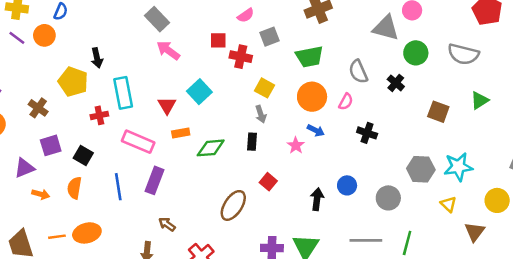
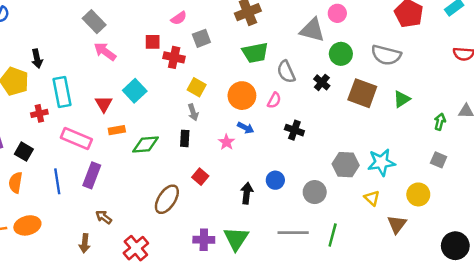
green trapezoid: (310, 57) -> (255, 53), moved
brown square: (438, 112) -> (362, 93), moved, size x1.4

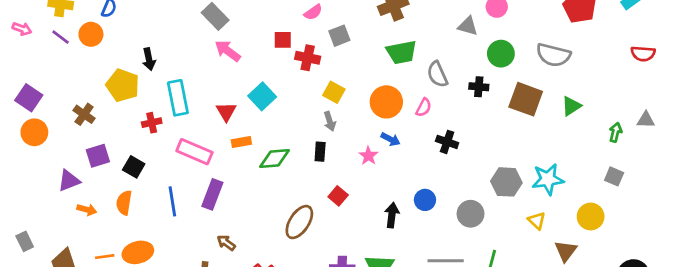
gray triangle: (312, 30) -> (468, 26), size x0.7
black cross: (322, 82) -> (479, 87), turned -35

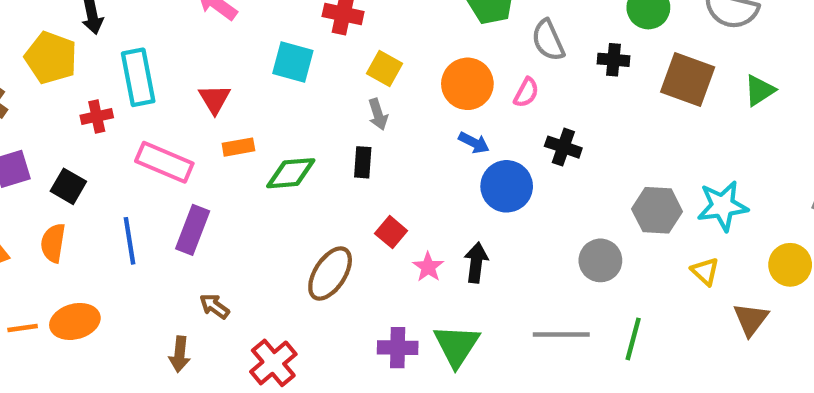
cyan square: (262, 96) -> (293, 62), moved, turned -32
pink star: (368, 156) -> (428, 267), moved
blue circle: (425, 200) -> (507, 186), moved, size x1.5

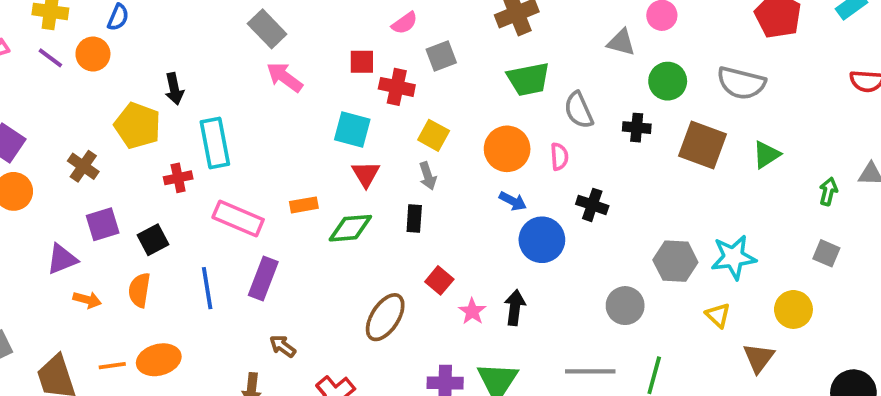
pink semicircle: (526, 93) -> (559, 157), turned -32
red triangle: (214, 99) -> (366, 174), moved
black square: (68, 186) -> (153, 240), turned 32

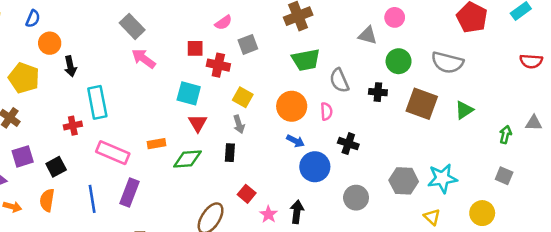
orange circle: (93, 54) -> (50, 43), moved
yellow pentagon: (137, 126) -> (24, 78), moved
gray circle: (625, 306) -> (356, 198), moved

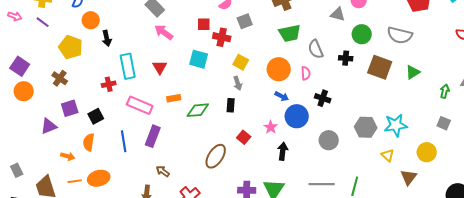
red triangle: (198, 123) -> (160, 67), moved
orange arrow: (12, 207) -> (68, 156), moved
pink star: (268, 214) -> (271, 127), moved

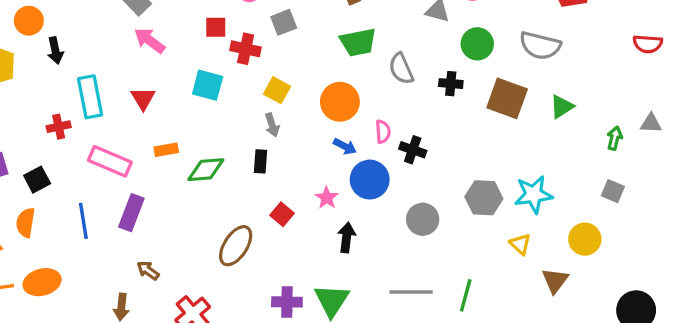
pink semicircle: (306, 73) -> (383, 132), moved

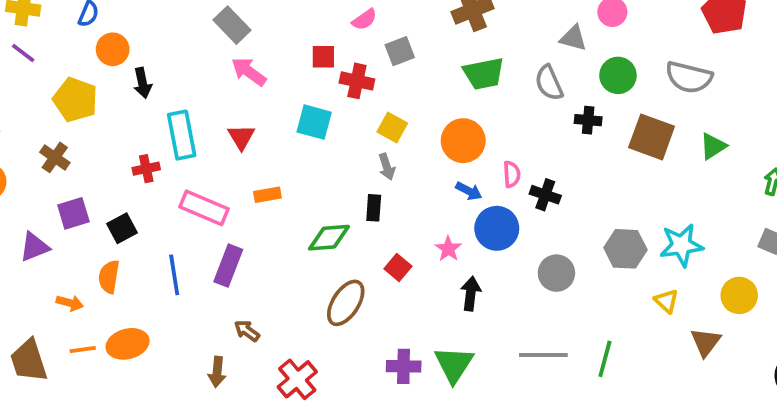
gray semicircle: (401, 69) -> (549, 83), moved
green diamond: (206, 170) -> (329, 238), moved

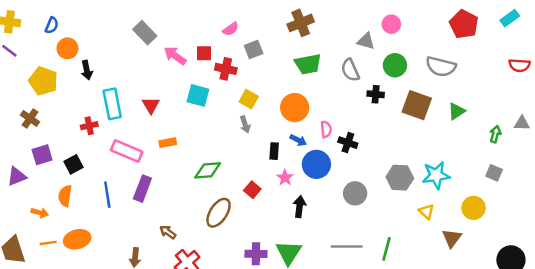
pink arrow: (249, 72) -> (175, 56), moved
black rectangle: (374, 208) -> (274, 151), moved
brown arrow: (247, 331) -> (168, 232), moved

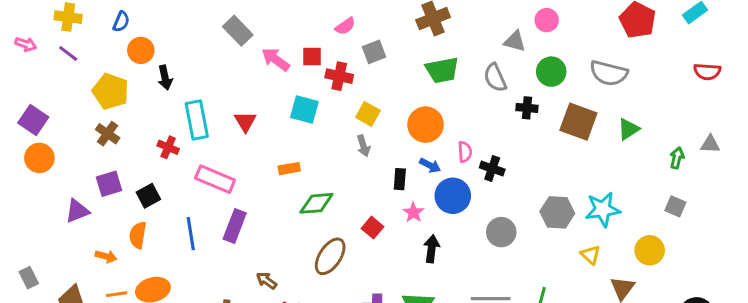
brown cross: (30, 118) -> (108, 134), moved
red cross: (89, 126) -> (168, 147), turned 35
orange rectangle: (168, 143) -> (289, 169), moved

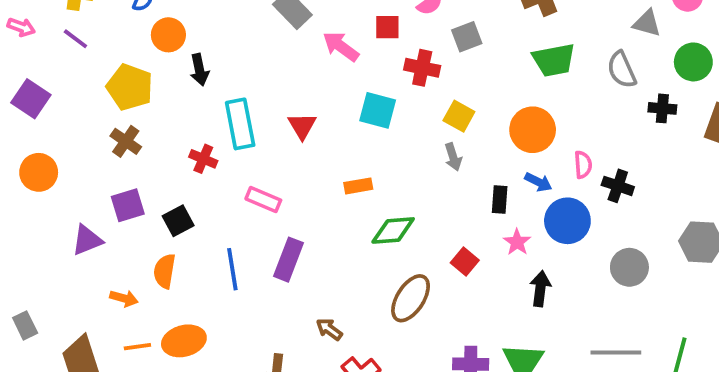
red square: (312, 56) -> (387, 27), moved
purple square: (33, 120) -> (31, 99), moved
pink rectangle: (215, 179) -> (263, 199), size x0.7

